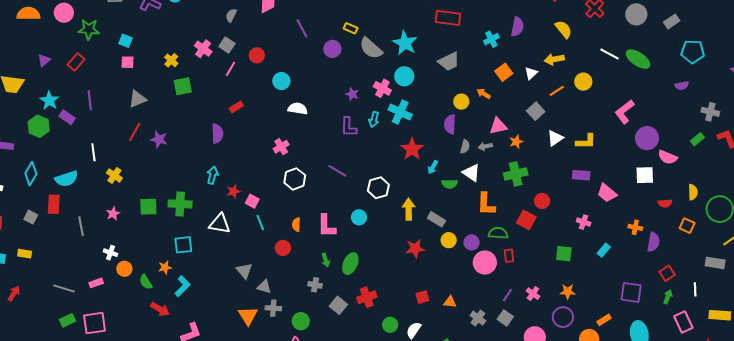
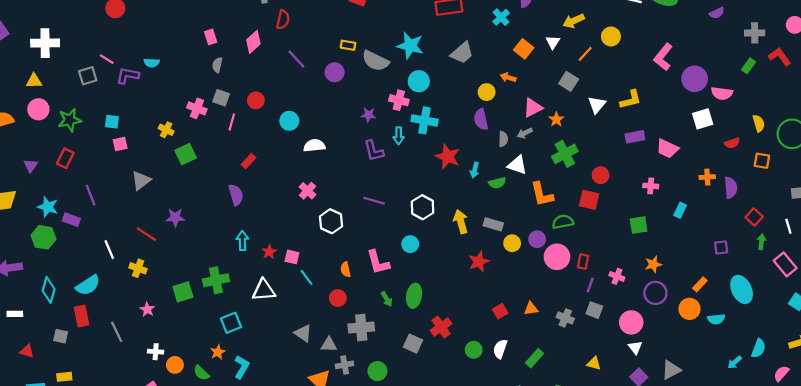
red line: (135, 132) -> (146, 234), moved, turned -72
red rectangle: (509, 256) -> (583, 262), moved, turned 32
gray cross: (315, 285) -> (361, 327), moved, size x1.6
purple square: (631, 292) -> (721, 248), size x0.6

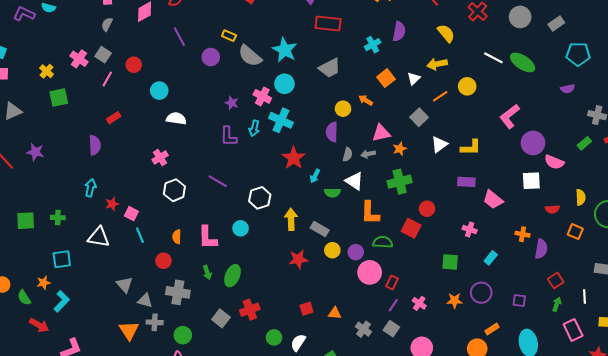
green cross: (216, 280) -> (58, 218), size x0.6
purple circle: (655, 293) -> (481, 293), moved

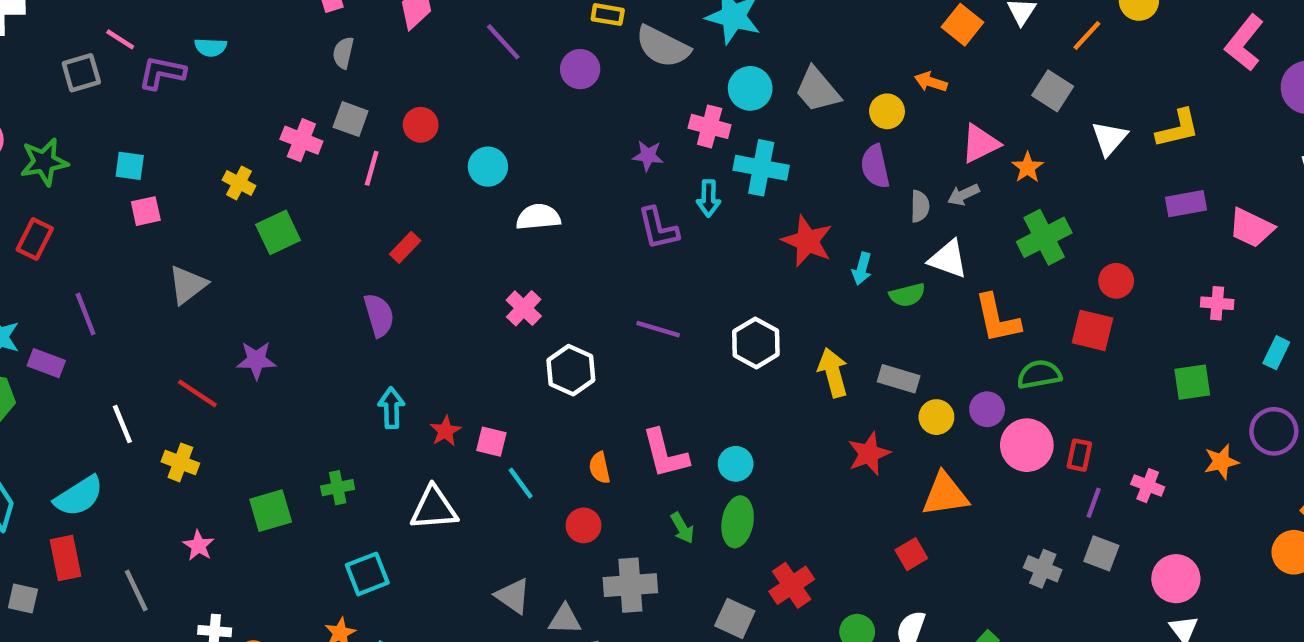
gray trapezoid: (330, 68) -> (817, 90), moved, turned 90
cyan circle: (241, 228) -> (736, 464), moved
orange triangle: (335, 313) -> (945, 494), moved, size x1.6

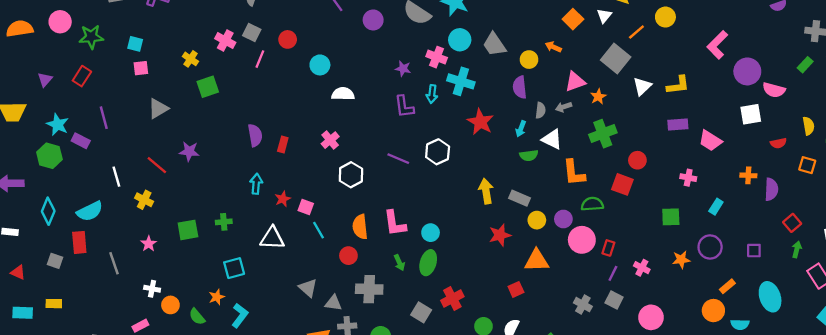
gray square: (1053, 91) -> (616, 59), size x1.4
red rectangle: (405, 247) -> (283, 145), moved, turned -35
cyan arrow: (862, 269) -> (521, 129), moved
white hexagon: (756, 343) -> (438, 152), moved
orange semicircle: (600, 468) -> (360, 227), size x1.5

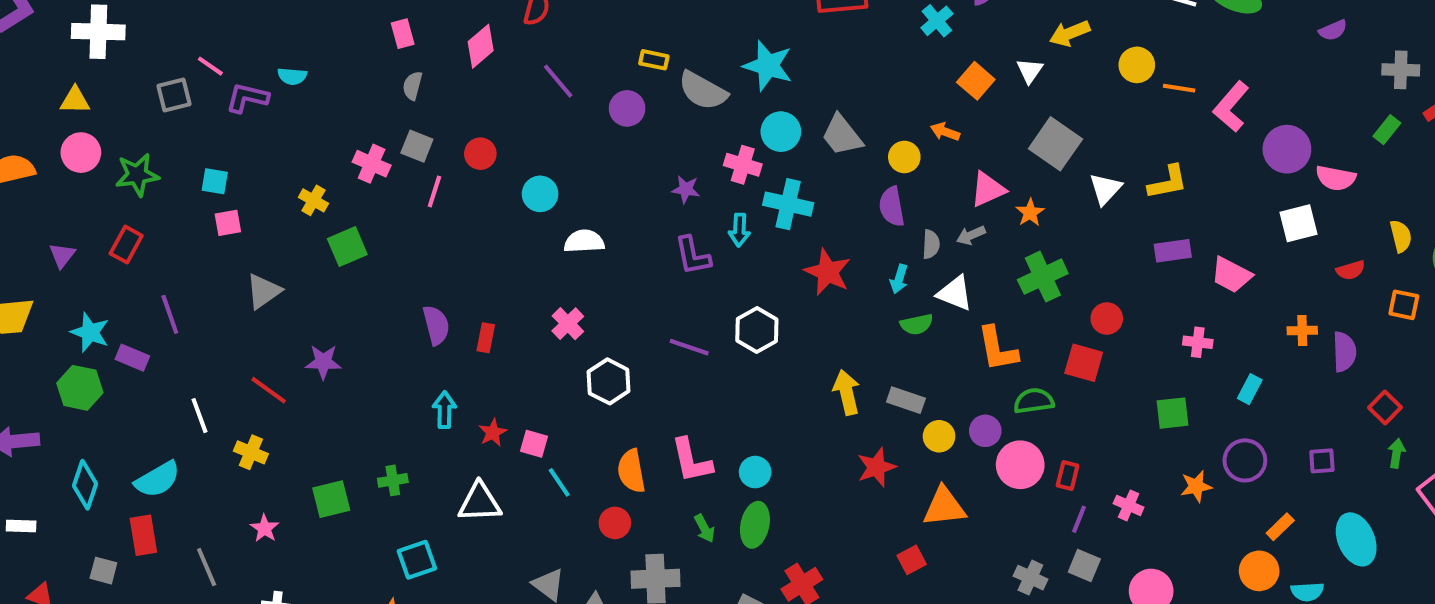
orange line: (636, 32) -> (1179, 88), moved, turned 54

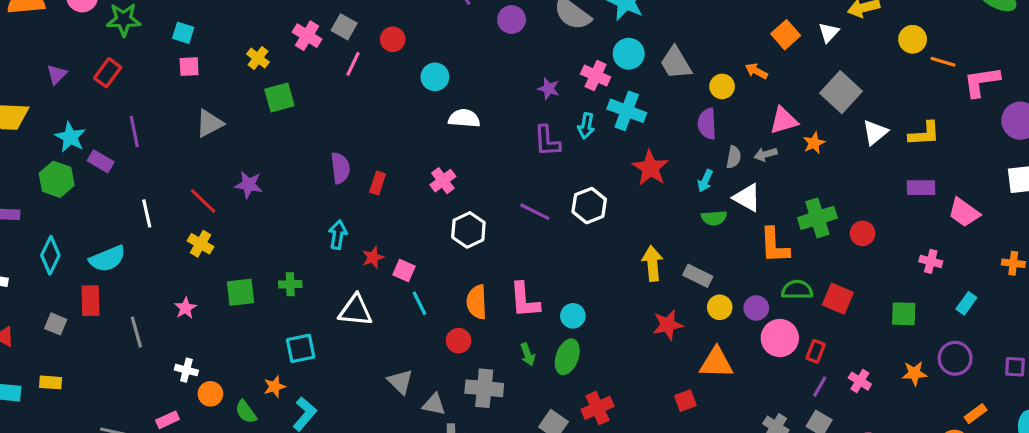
pink L-shape: (1231, 107) -> (982, 82), turned 33
green cross: (1043, 277) -> (817, 218), moved
red square: (1084, 363) -> (838, 299), moved
yellow cross: (251, 452) -> (201, 244), moved

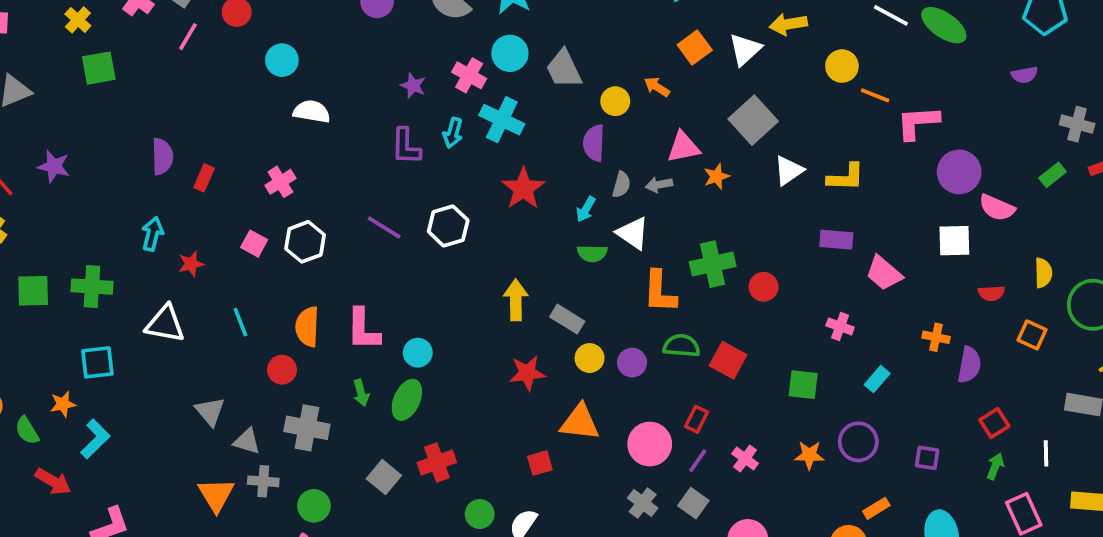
white triangle: (829, 33) -> (745, 49), size x1.4
pink square: (404, 271) -> (254, 244), moved
green cross: (290, 284) -> (92, 287), size x1.5
pink circle: (780, 338) -> (650, 444), moved

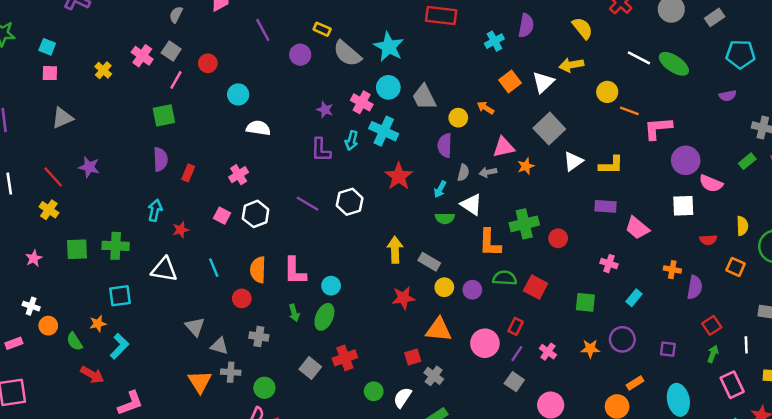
green square: (99, 68) -> (164, 115), moved
gray cross: (307, 428) -> (259, 336), size x0.7
gray cross: (643, 503) -> (434, 376), moved

